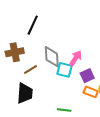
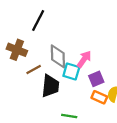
brown cross: (15, 52) -> (17, 50), turned 30
black trapezoid: (25, 93) -> (50, 86), moved

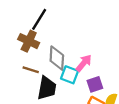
brown cross: (17, 50) -> (29, 41), moved
brown line: (34, 70) -> (31, 70), turned 42

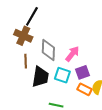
brown line: (31, 70) -> (26, 61), turned 72
cyan square: (70, 75) -> (62, 75), moved

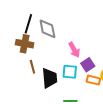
gray diamond: (48, 50) -> (47, 29), moved
pink arrow: (72, 54) -> (74, 50), turned 126

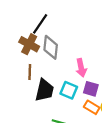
gray diamond: (47, 29) -> (51, 47), moved
purple square: (88, 65) -> (91, 89), turned 32

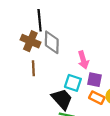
black line: (40, 24) -> (40, 20), turned -35
black trapezoid: (45, 90) -> (62, 99), moved, turned -50

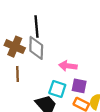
black line: (40, 20) -> (36, 26), moved
pink arrow: (83, 60) -> (68, 66), turned 114

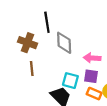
gray diamond: (36, 48) -> (64, 43), moved
pink arrow: (68, 66) -> (92, 58), moved

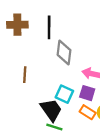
brown cross: (27, 43) -> (17, 25), moved, turned -30

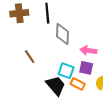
brown line: (25, 75) -> (30, 57), turned -32
orange rectangle: (88, 112) -> (78, 84), moved

